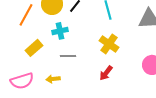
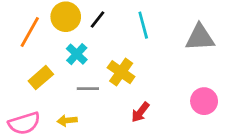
cyan cross: (60, 31) -> (77, 54), turned -35
yellow cross: (109, 44) -> (121, 72), moved

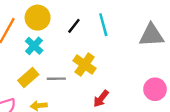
black line: (98, 19) -> (74, 26), moved
cyan cross: (77, 54) -> (34, 46), moved
yellow rectangle: (41, 78) -> (28, 78), moved

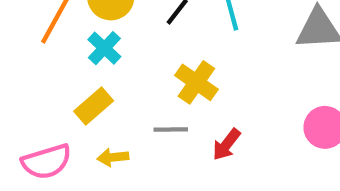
gray line: (56, 79) -> (171, 130), moved

